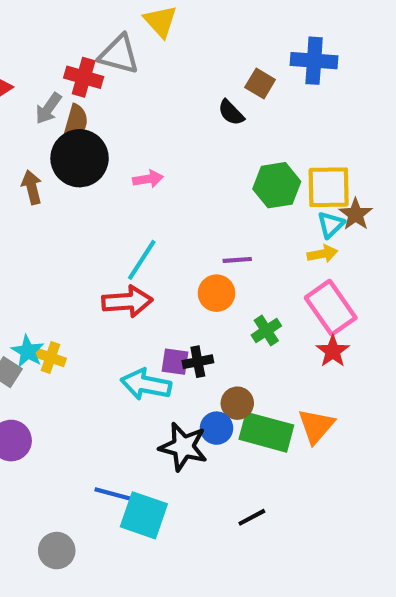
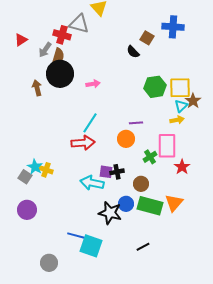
pink rectangle: (331, 308) -> (167, 146), moved, turned 35
brown circle: (237, 403) -> (141, 184), moved

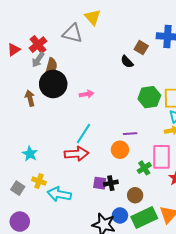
red cross: (62, 35) -> (38, 45), moved, turned 36
cyan star: (35, 167) -> (30, 154), moved
cyan arrow: (92, 183) -> (59, 194), moved
green rectangle: (150, 206) -> (144, 217), turned -40

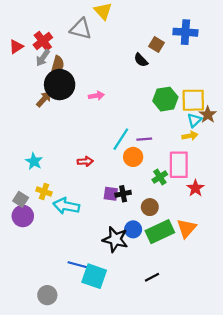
brown arrow: (30, 98) -> (44, 99), moved, turned 56
cyan line: (84, 134) -> (121, 139), moved
red arrow: (76, 154) -> (85, 161), size x0.6
purple circle: (20, 222) -> (23, 216), moved

